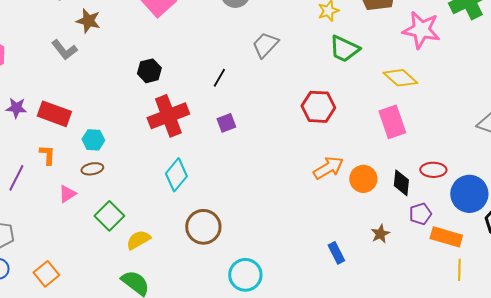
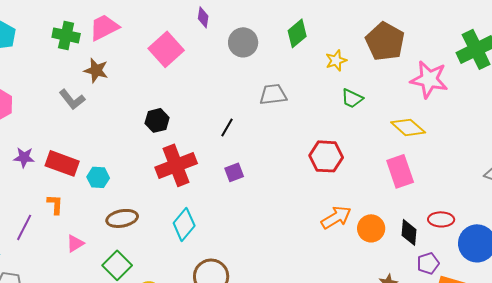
gray trapezoid: (265, 45) -> (273, 94), turned 40
green trapezoid: (344, 49) -> (352, 98), size x0.7
cyan hexagon: (93, 140) -> (98, 177), moved
brown ellipse: (92, 169) -> (122, 218), moved, size x1.4

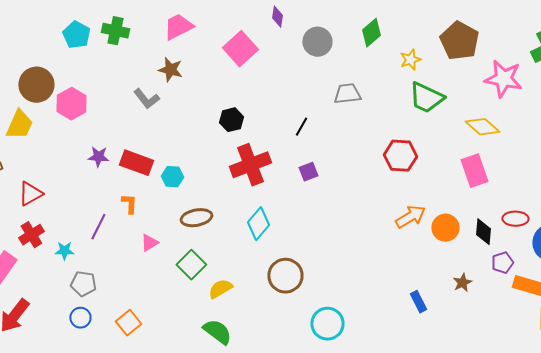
green cross: (66, 35) -> (115, 31), moved
green trapezoid: (352, 98) -> (426, 98), size x1.6

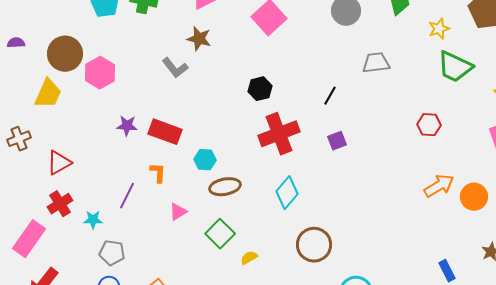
red hexagon: (400, 156) -> (429, 125), size x0.7
cyan hexagon: (172, 177) -> (205, 160), moved
yellow semicircle: (220, 289) -> (249, 258), size x0.7

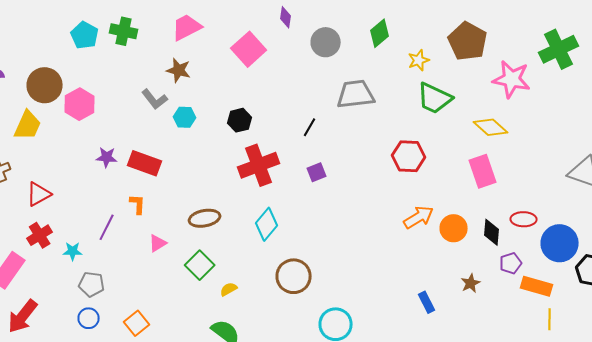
gray trapezoid: (376, 63) -> (356, 94), size x1.4
red hexagon: (429, 125) -> (409, 156), size x1.4
cyan hexagon: (205, 160) -> (185, 117), moved

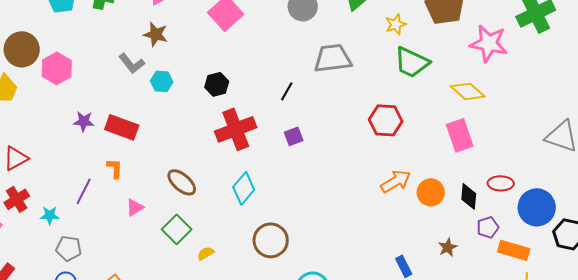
brown ellipse: (205, 218) -> (182, 182), turned 52

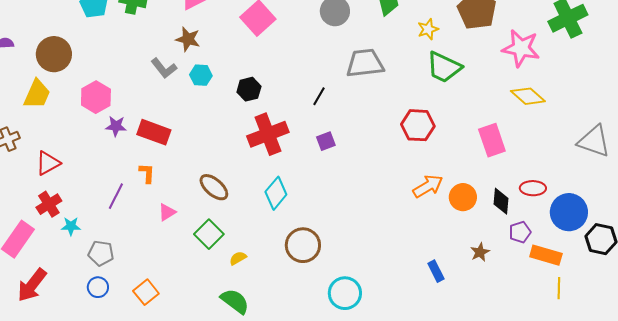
pink hexagon: (57, 68) -> (96, 97), moved
cyan hexagon: (162, 81) -> (201, 75), moved
yellow diamond: (468, 91) -> (528, 96), moved
cyan star: (50, 215) -> (71, 226), moved

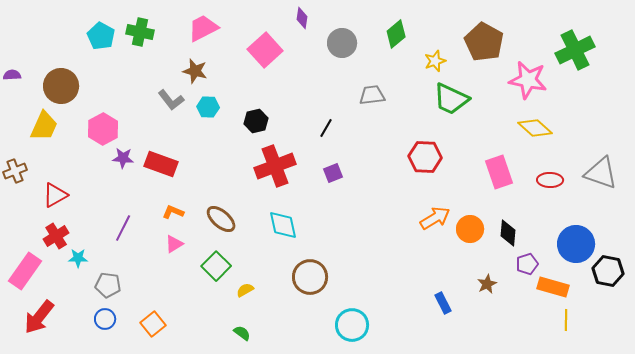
gray trapezoid: (365, 63) -> (372, 95), size x0.7
orange L-shape: (147, 173) -> (173, 212), moved, turned -70
red ellipse: (533, 188) -> (550, 180), moved
cyan diamond: (276, 193) -> (283, 225), turned -52
green semicircle: (235, 301) -> (242, 333), size x0.6

